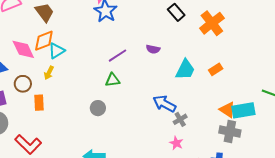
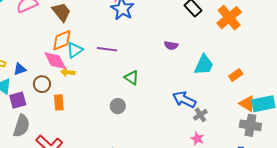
pink diamond: (23, 49) -> (55, 61), moved
purple line: (118, 56) -> (107, 49), moved, turned 42
orange rectangle: (216, 69) -> (236, 75), moved
yellow arrow: (49, 73) -> (68, 72), turned 72
green triangle: (113, 80) -> (132, 78), turned 42

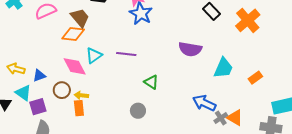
orange diamond: (62, 40) -> (73, 34), moved, turned 30
purple semicircle: (171, 45) -> (190, 49), size x1.6
yellow arrow: (68, 72) -> (81, 95), moved
orange triangle: (247, 104) -> (235, 118), moved

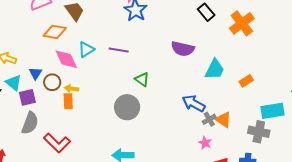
orange diamond: (73, 34) -> (55, 32), moved
blue triangle: (39, 76) -> (35, 73), moved, turned -40
gray circle: (138, 111) -> (127, 107), size x1.6

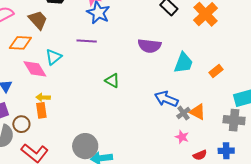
purple line: (119, 50) -> (87, 41), moved
brown circle: (52, 82) -> (21, 124), moved
gray circle: (127, 107) -> (85, 146), moved

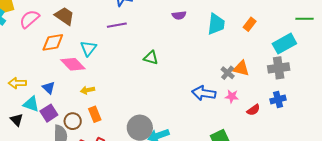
purple semicircle: (149, 46) -> (179, 15), size x0.6
blue arrow: (166, 99) -> (204, 93), moved
orange rectangle: (41, 110) -> (95, 114), moved

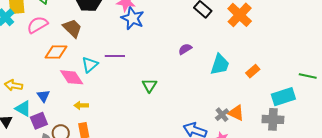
purple semicircle: (179, 15) -> (185, 49), turned 144
purple line: (117, 25) -> (115, 56), moved
green triangle: (151, 58) -> (149, 85), turned 35

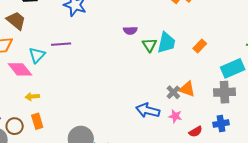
purple semicircle: (185, 49) -> (130, 31), turned -144
green triangle: (149, 85) -> (149, 45), moved

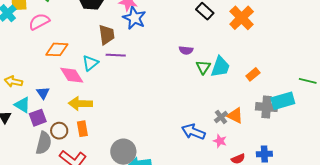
brown trapezoid: (16, 21) -> (107, 35), moved, turned 35
gray cross: (224, 92) -> (267, 107), moved
yellow arrow: (32, 97) -> (80, 104), size x1.6

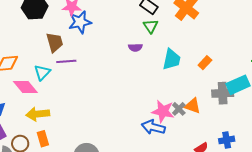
blue star: (134, 18) -> (80, 22), turned -30
green triangle: (203, 67) -> (151, 26), moved
pink star: (220, 141) -> (163, 111), moved, size x1.6

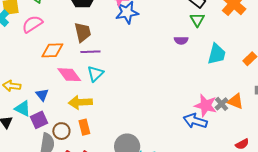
brown trapezoid: (55, 42) -> (83, 32), moved
purple line: (66, 61) -> (90, 52), moved
cyan triangle: (42, 72) -> (95, 74), moved

